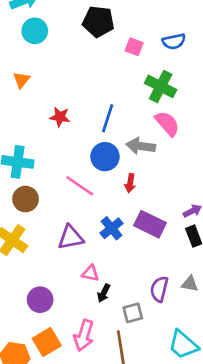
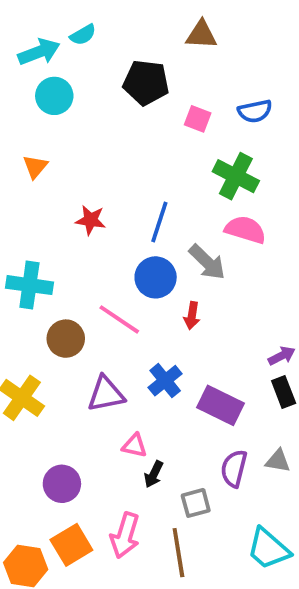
pink semicircle: (167, 124) -> (245, 230), turned -32
gray arrow: (141, 146) -> (207, 262), turned -144
brown circle: (26, 199) -> (66, 339), moved
purple rectangle: (150, 224) -> (221, 405), moved

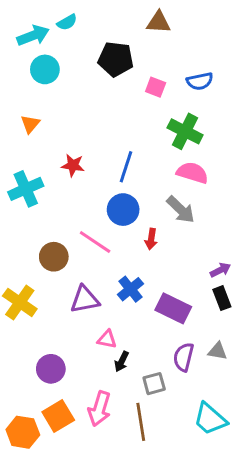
gray arrow: (207, 262) -> (181, 210), moved
cyan cross: (29, 285) -> (26, 189), moved, turned -32

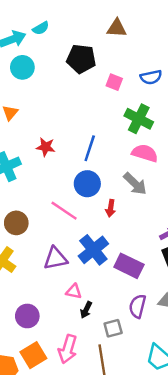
brown circle: (54, 257) -> (16, 223), moved
blue cross: (130, 289) -> (93, 250), size x1.4

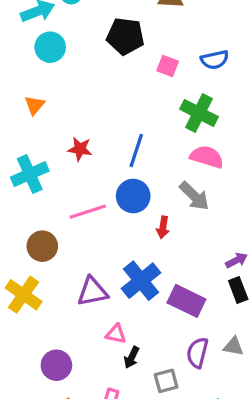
pink line: (64, 211) -> (88, 212), moved, turned -52

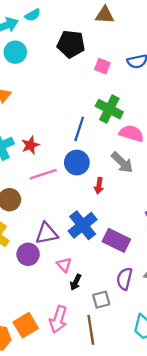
green cross: (199, 113) -> (109, 109), moved
red star: (80, 149) -> (30, 145), moved, turned -30
pink triangle: (116, 334) -> (64, 265), turned 35
purple circle: (56, 365) -> (28, 254), moved

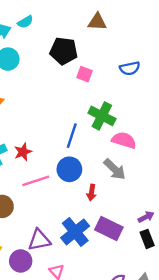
pink square: (102, 66) -> (84, 74), moved
purple rectangle: (116, 240) -> (109, 228), moved

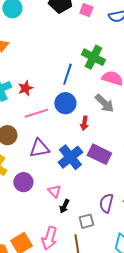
pink square: (84, 74) -> (86, 10), moved
purple triangle: (39, 240) -> (39, 148), moved

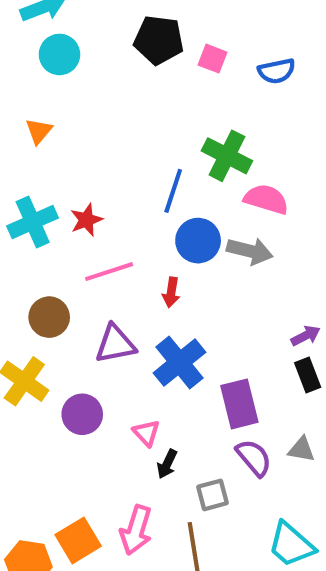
blue circle: (65, 103) -> (198, 241), moved
gray arrow: (104, 103) -> (250, 251), turned -30
red arrow: (84, 123) -> (171, 292), moved
purple rectangle: (99, 154) -> (239, 404), moved, turned 50
purple semicircle: (106, 203) -> (254, 458), turned 126

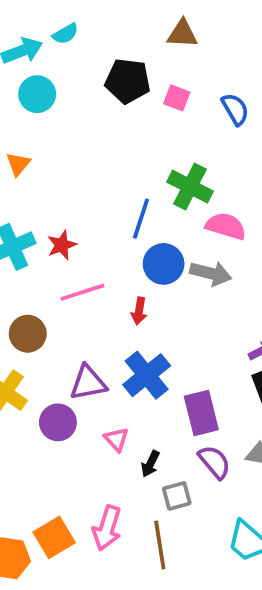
blue semicircle: (277, 71) -> (235, 109), turned -108
purple triangle: (115, 344) -> (88, 383), moved
black arrow: (167, 464) -> (150, 464), moved

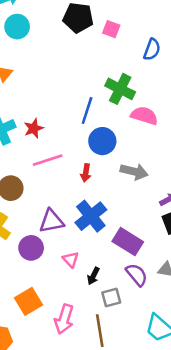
blue semicircle: (235, 109) -> (152, 49), moved, turned 50
gray arrow: (211, 273) -> (134, 172), moved
purple rectangle: (201, 413) -> (128, 242), turned -44
orange square: (54, 537) -> (29, 301), moved

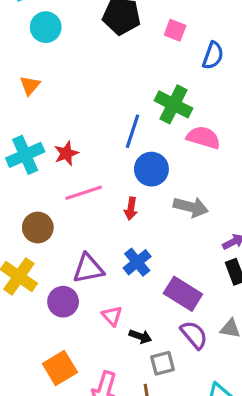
pink square: (111, 29) -> (175, 30), moved
blue cross: (91, 216) -> (137, 262), size x0.7
black arrow: (93, 276) -> (140, 336), turned -96

